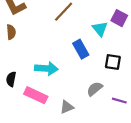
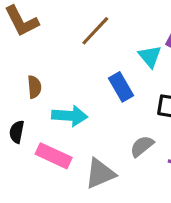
brown semicircle: (11, 32) -> (34, 87), moved
gray triangle: (67, 107) -> (100, 173), size x1.5

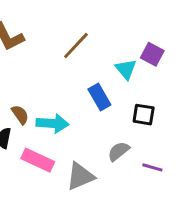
brown semicircle: (34, 87) -> (20, 115), moved, turned -30

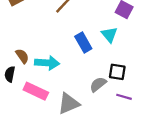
cyan triangle: (126, 69) -> (109, 35), moved
black square: (144, 115) -> (117, 72), moved

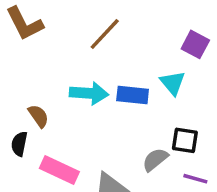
blue rectangle: (83, 42) -> (133, 95), turned -54
cyan arrow: (47, 63) -> (89, 93), moved

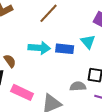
gray semicircle: (155, 160) -> (78, 86), turned 35

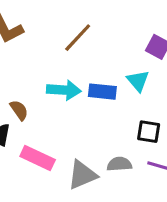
gray semicircle: (78, 86) -> (119, 164), moved

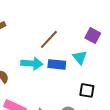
brown line: (78, 38) -> (49, 39), moved

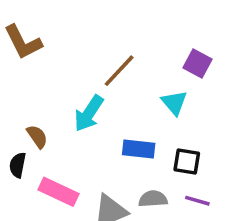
cyan arrow: (32, 63) -> (89, 113), turned 120
blue rectangle: (57, 64) -> (139, 149), moved

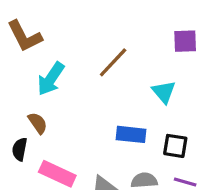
purple square: (197, 64) -> (185, 41), moved, turned -30
cyan arrow: (89, 113) -> (51, 79), moved

